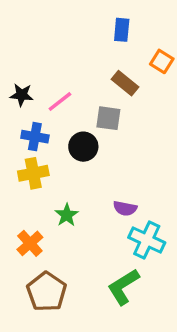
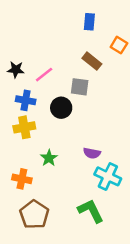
orange cross: (30, 243) -> (22, 179), turned -36
green L-shape: (123, 287) -> (91, 211), turned 96

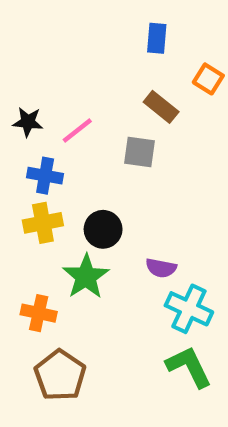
black circle: (61, 108) -> (103, 229), moved
green star: (49, 158) -> (86, 277), size x1.5
green L-shape: (91, 211) -> (189, 367), moved

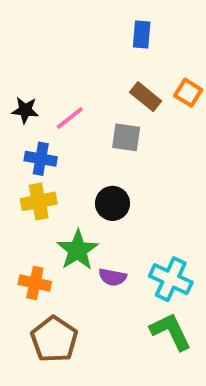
orange square: (208, 79) -> (188, 93), moved
black circle: (103, 229) -> (113, 203), moved
purple semicircle: (161, 268) -> (113, 277), moved

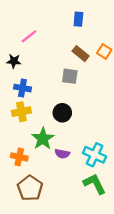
pink line: (70, 118) -> (29, 36), moved

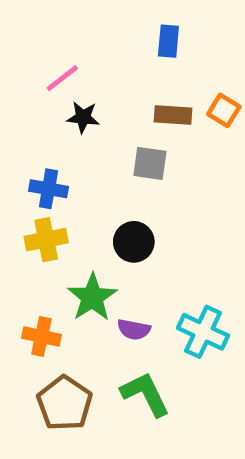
brown rectangle: (81, 54) -> (173, 115), turned -35
black star: (14, 61) -> (83, 117), moved
green L-shape: (95, 184) -> (145, 394), moved

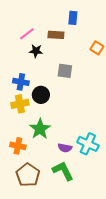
brown rectangle: (173, 115) -> (56, 35), moved
black circle: (134, 242) -> (41, 95), moved
purple semicircle: (134, 330) -> (65, 148), moved

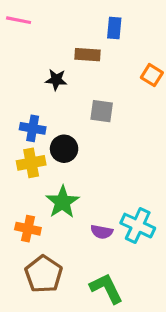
pink line: (27, 34) -> (19, 20), moved, turned 49
green L-shape: (63, 171) -> (106, 288), moved

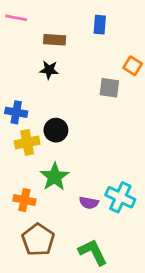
brown rectangle: (88, 55) -> (55, 40), moved
gray square: (102, 111) -> (109, 88), moved
blue cross: (33, 128) -> (16, 112), moved

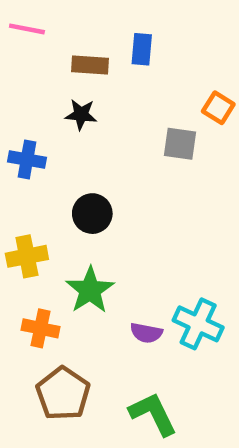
blue rectangle: (100, 25) -> (142, 49), moved
blue cross: (16, 112) -> (27, 160), moved
yellow cross: (27, 142) -> (27, 256), moved

